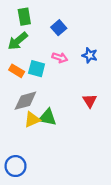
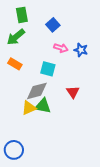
pink arrow: (60, 58) -> (61, 48), moved
cyan square: (37, 69) -> (48, 69), moved
gray diamond: (25, 101) -> (37, 91), moved
red triangle: (90, 101) -> (73, 92), moved

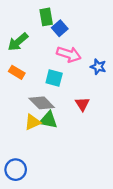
green rectangle: (22, 15) -> (46, 17), moved
pink arrow: (61, 48) -> (69, 54), size x1.5
blue star: (81, 50) -> (98, 67), moved
gray diamond: (37, 91) -> (42, 103), turned 60

